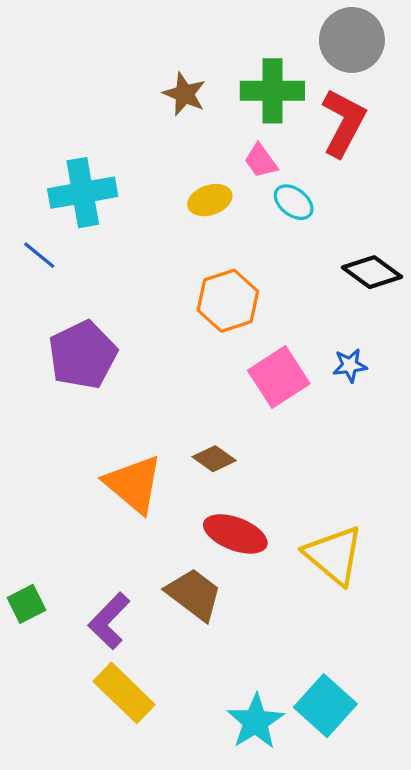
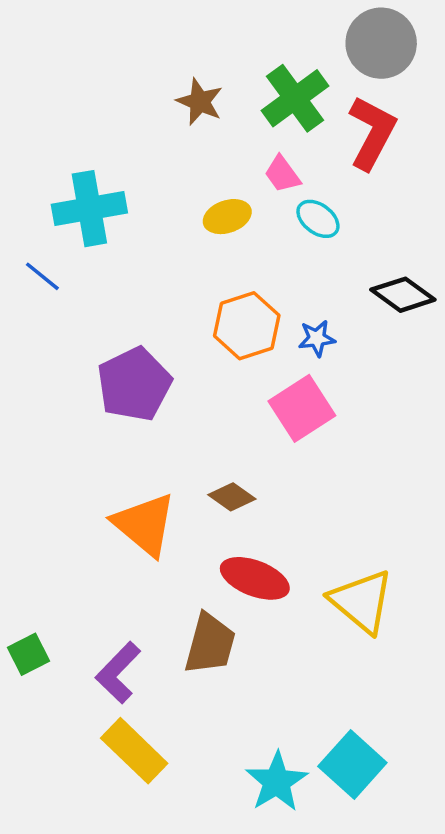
green cross: (272, 91) -> (295, 98), turned -36
purple pentagon: (83, 355) -> (134, 384), moved
blue star: (350, 365) -> (317, 338), moved
brown trapezoid: (194, 594) -> (210, 644), turned 68

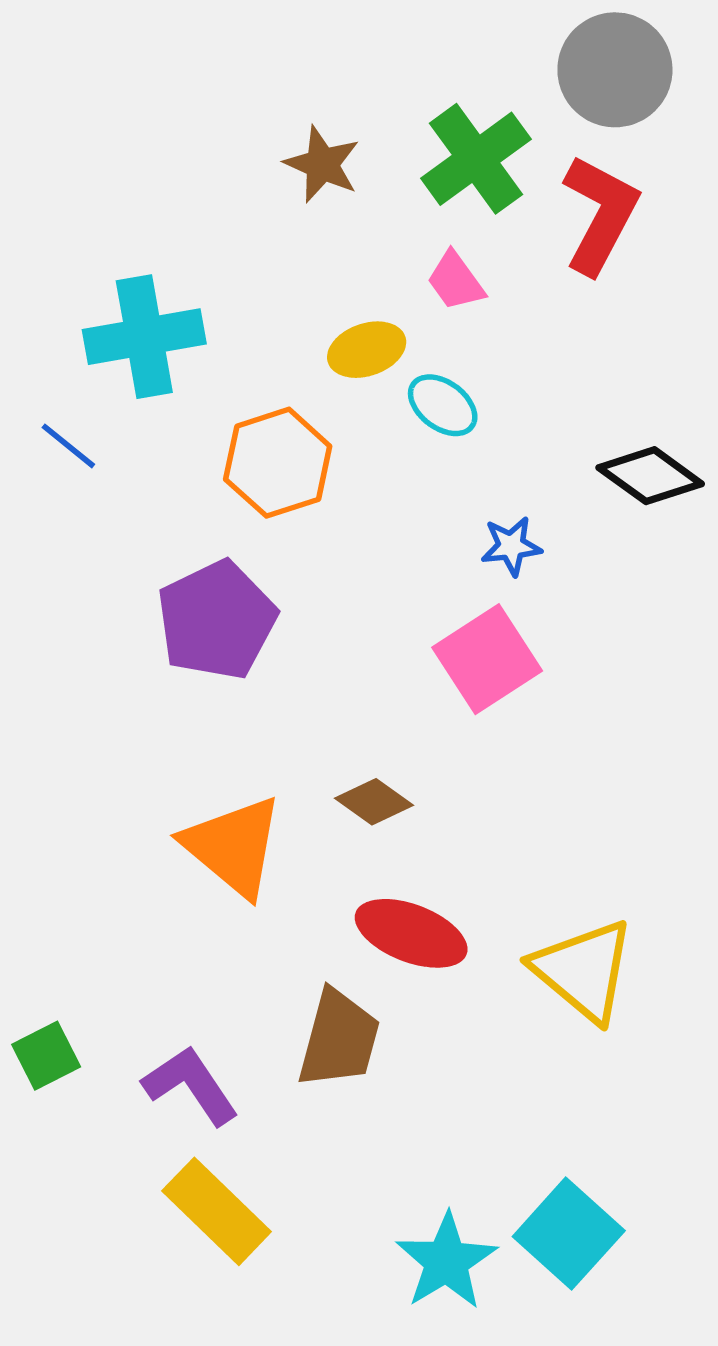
cyan ellipse: (318, 219) -> (443, 405), moved
orange hexagon: (247, 326) -> (278, 463), moved
purple L-shape: (118, 673) -> (191, 1085), turned 102

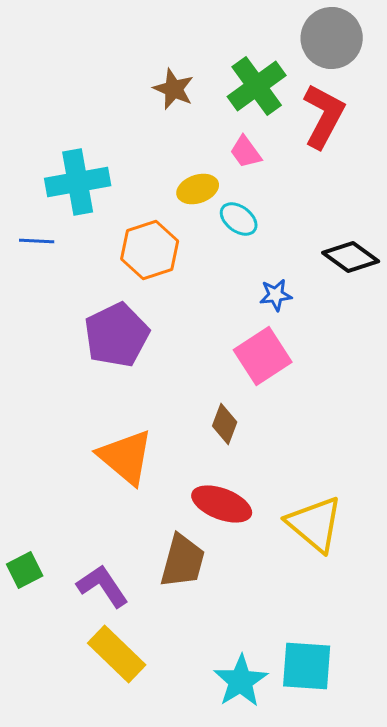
blue line: (68, 446) -> (37, 241), turned -36
brown diamond: (374, 802) -> (225, 424), moved, turned 75
cyan square: (569, 1234) -> (307, 666), turned -38

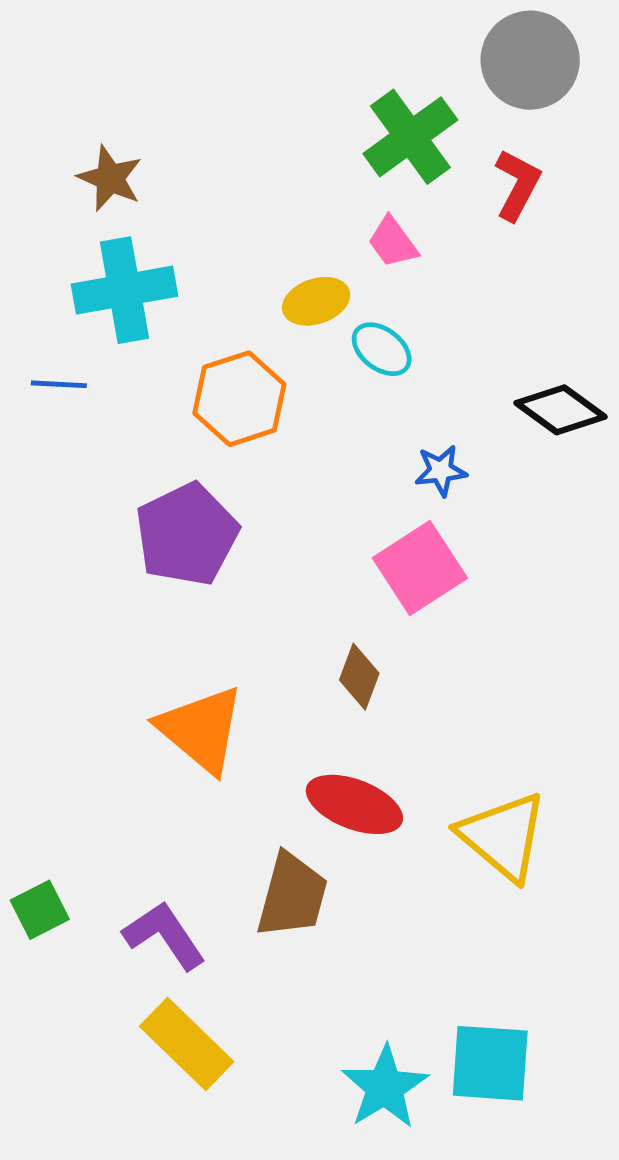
brown star: (174, 89) -> (110, 178), moved
red L-shape: (324, 116) -> (517, 185), size x0.7

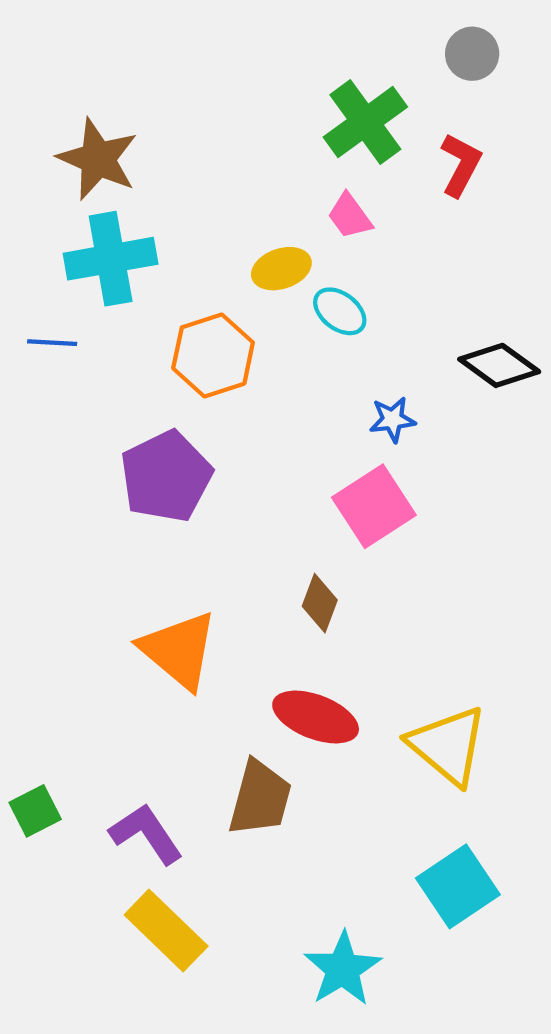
gray circle: (530, 60) -> (472, 54), size x0.6
brown star: (110, 178) -> (98, 159), size x1.4
cyan square: (490, 1063) -> (458, 886), moved, turned -38

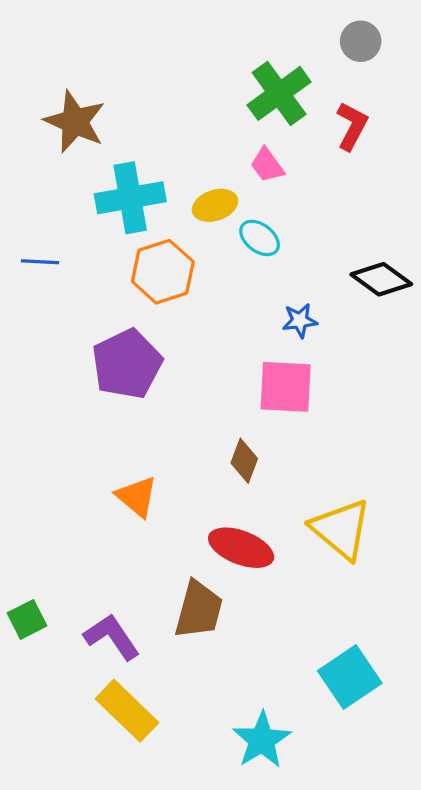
cyan cross: (111, 259) -> (130, 198), moved
pink square: (374, 506) -> (286, 387), turned 36
orange triangle: (179, 650) -> (137, 497), size x0.7
yellow triangle: (448, 745) -> (341, 529), moved

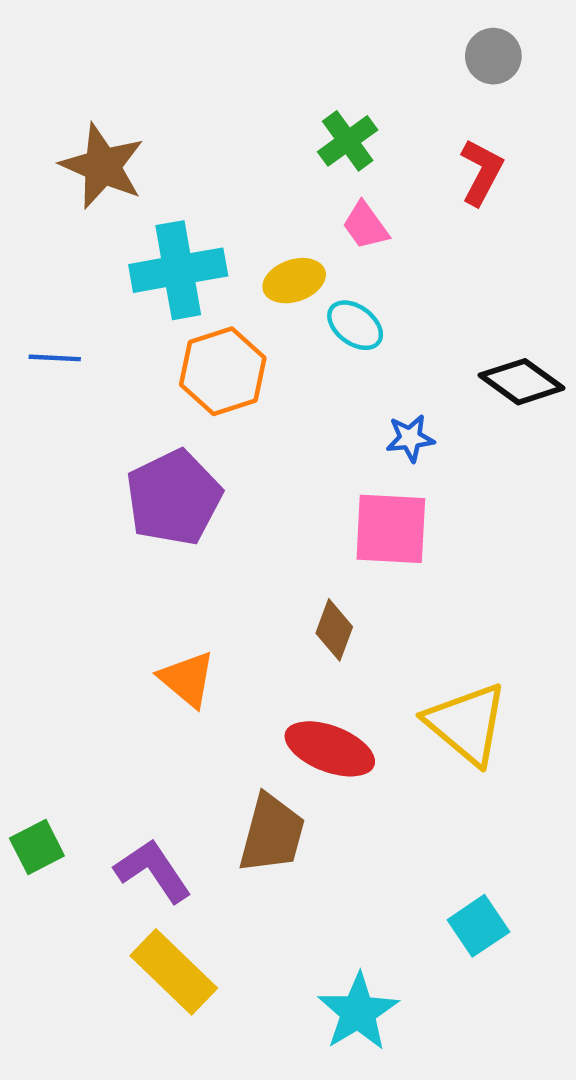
green cross: (279, 93) -> (348, 141), moved, size x0.7
cyan square: (350, 677) -> (478, 926), size x0.7

